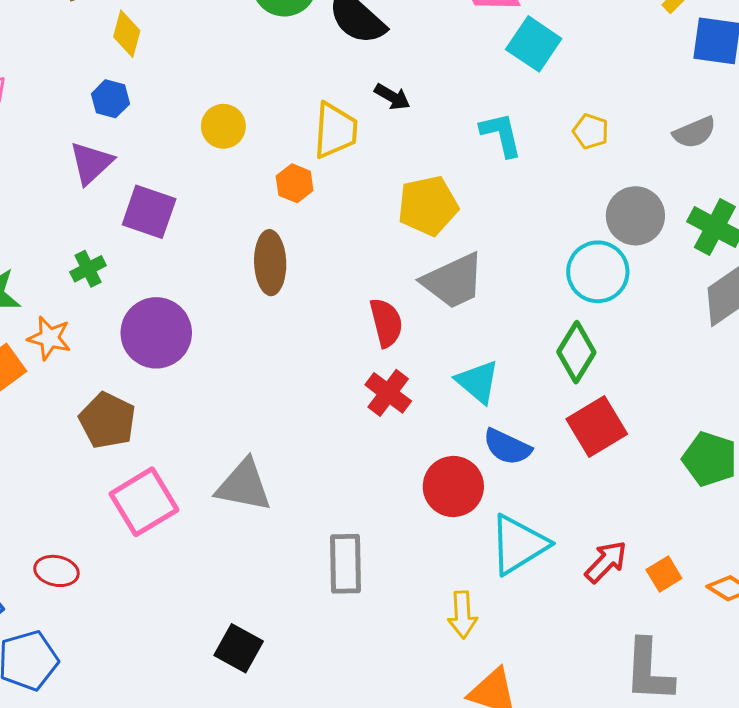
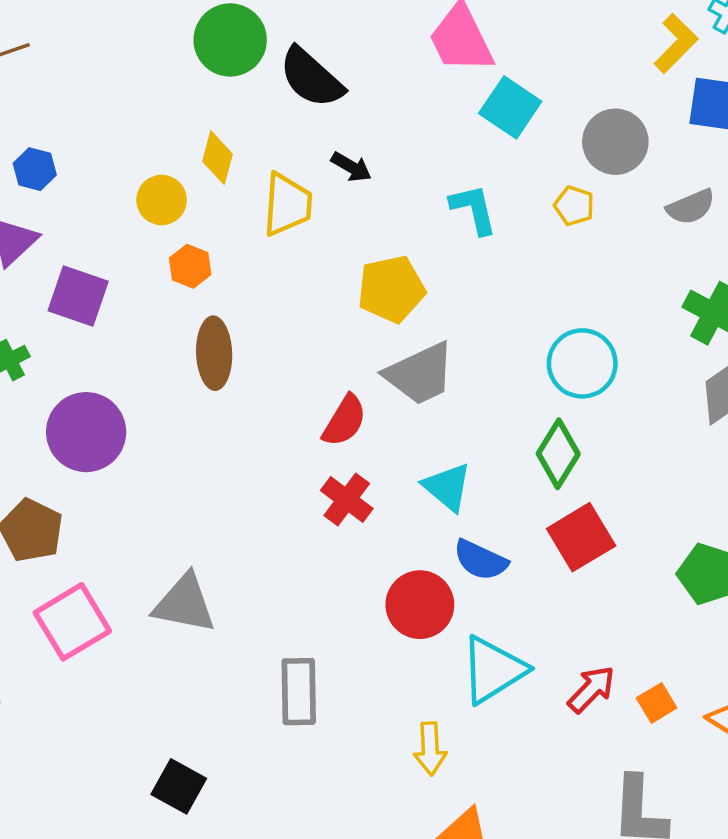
yellow diamond: (127, 34) -> (218, 158), moved
orange hexagon: (295, 183) -> (190, 266), moved
gray circle: (635, 216) -> (615, 142), moved
red semicircle: (386, 323) -> (344, 421), turned 45

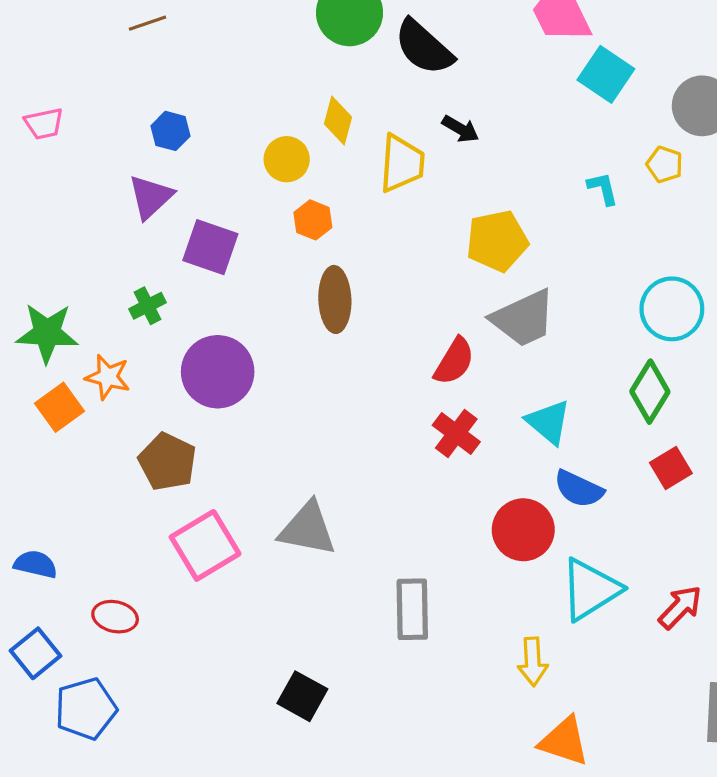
cyan L-shape: (474, 209) -> (603, 189), moved, size x0.7
red square: (581, 537) -> (671, 468), size x0.7

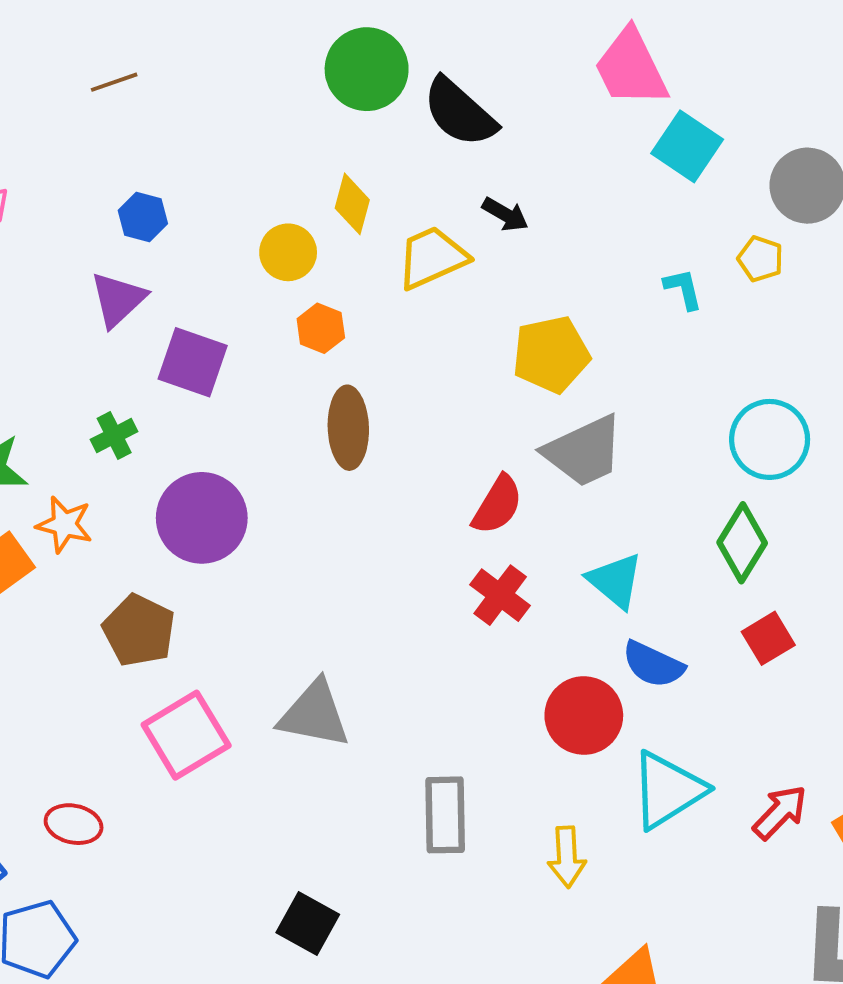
yellow trapezoid: (402, 163) -> (432, 258), turned -118
yellow arrow: (533, 662) -> (567, 857), moved

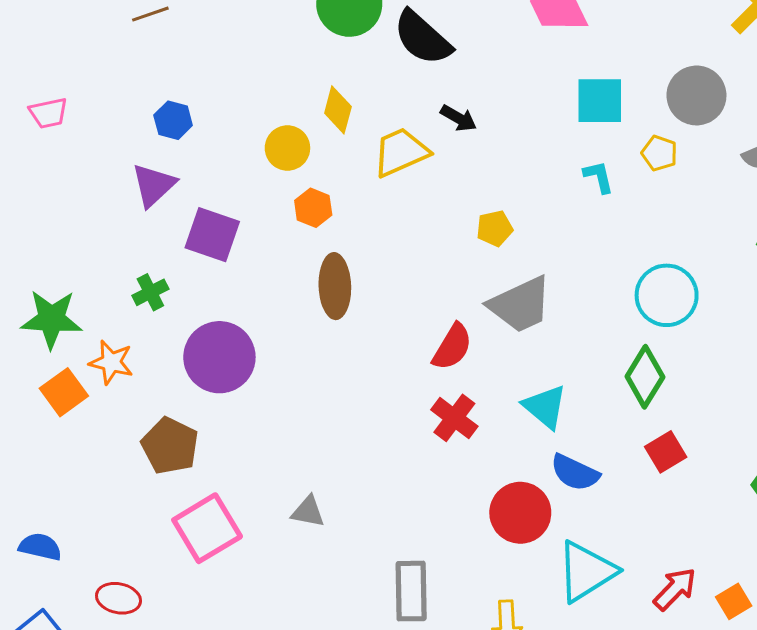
cyan square: (687, 146) -> (600, 101), moved, turned -34
yellow pentagon: (551, 354) -> (495, 228), size x0.6
gray triangle: (314, 714) -> (308, 512), size x0.6

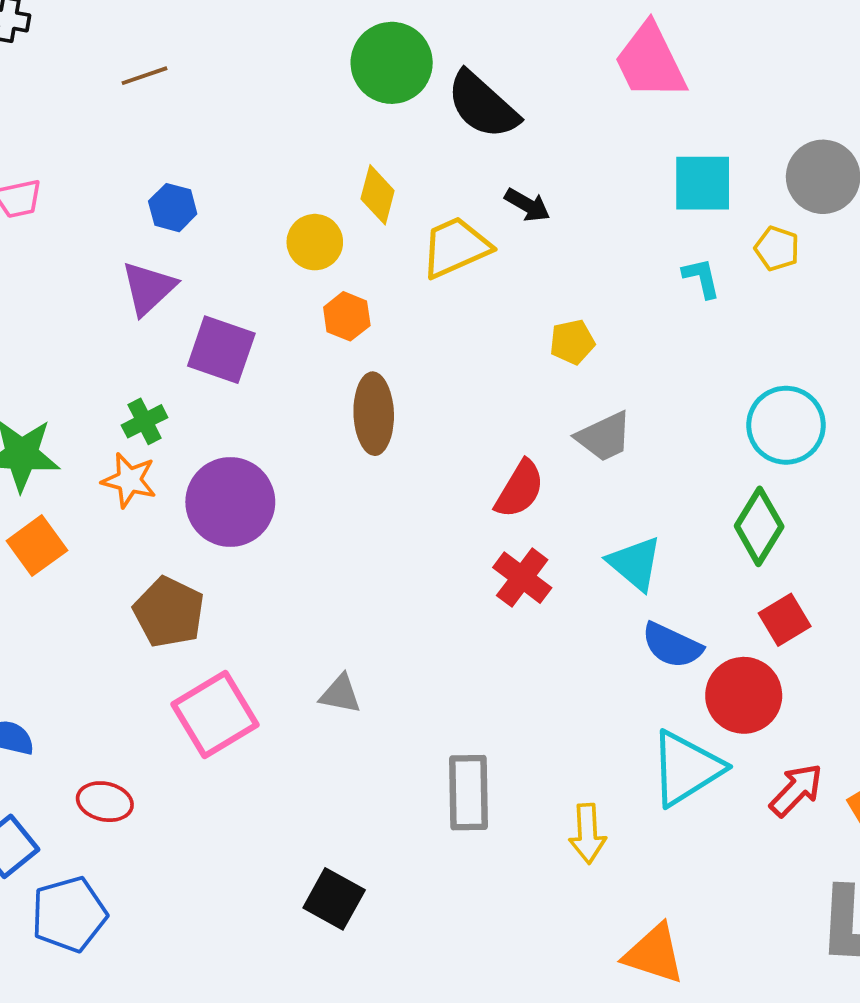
gray trapezoid: (520, 305) -> (604, 437), size x0.7
orange star: (111, 362) -> (129, 480), moved
red circle: (520, 513) -> (744, 695), moved

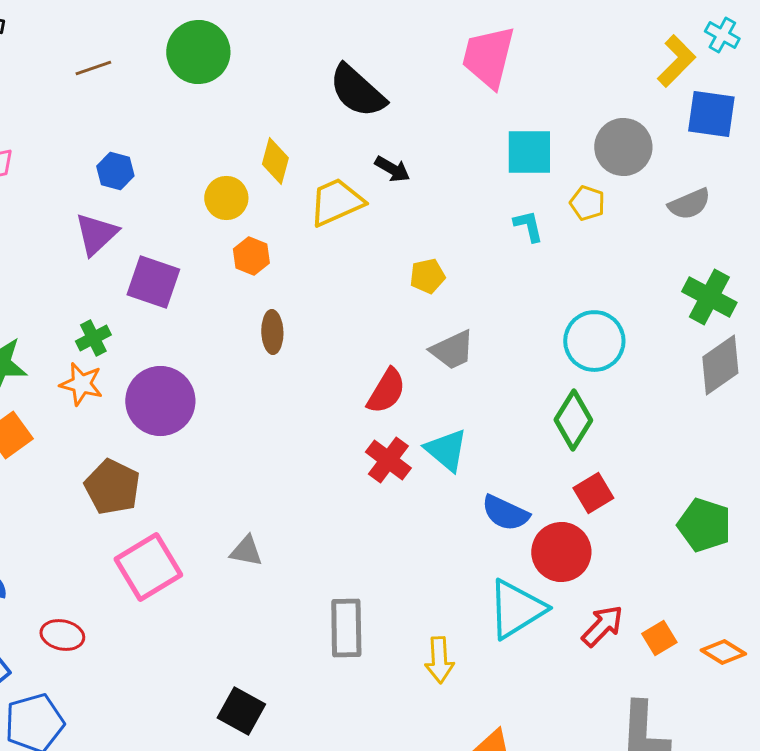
pink trapezoid: (650, 62) -> (488, 57), turned 40
green circle: (392, 63) -> (198, 52), moved
brown ellipse: (374, 414) -> (272, 332), size x0.7
cyan triangle: (635, 563) -> (446, 450), moved

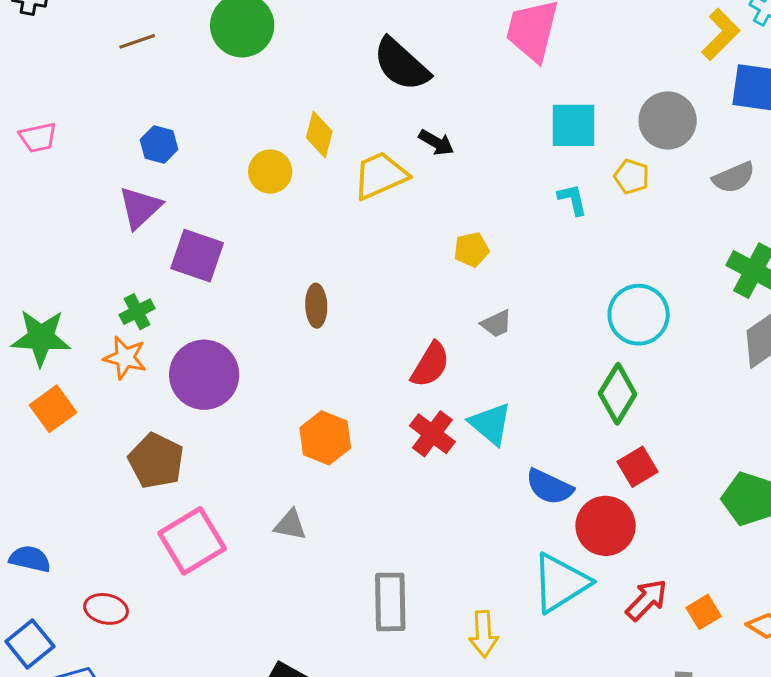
orange hexagon: (251, 256) -> (325, 438), moved, size x1.4
gray trapezoid: (452, 350) -> (496, 324), size x0.7

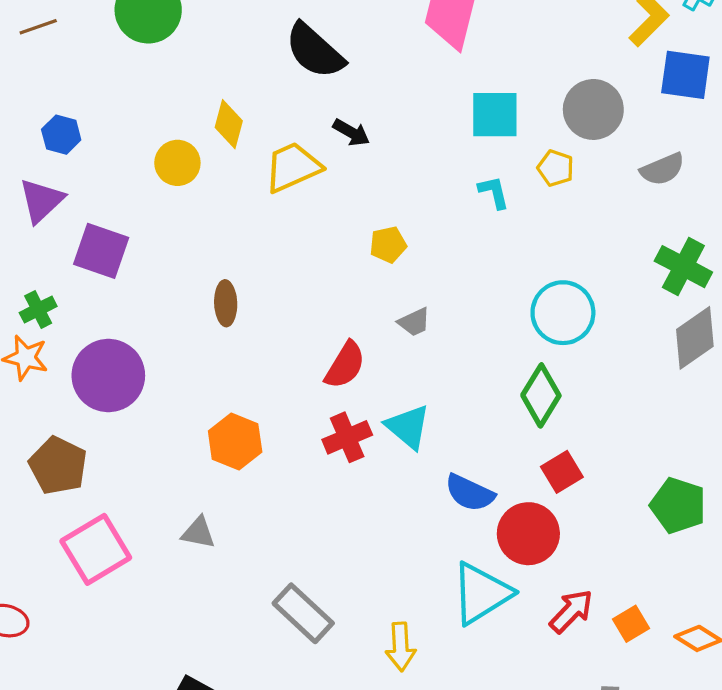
red cross: (432, 434) -> (347, 437), turned 30
gray rectangle: (390, 602) -> (303, 613), turned -46

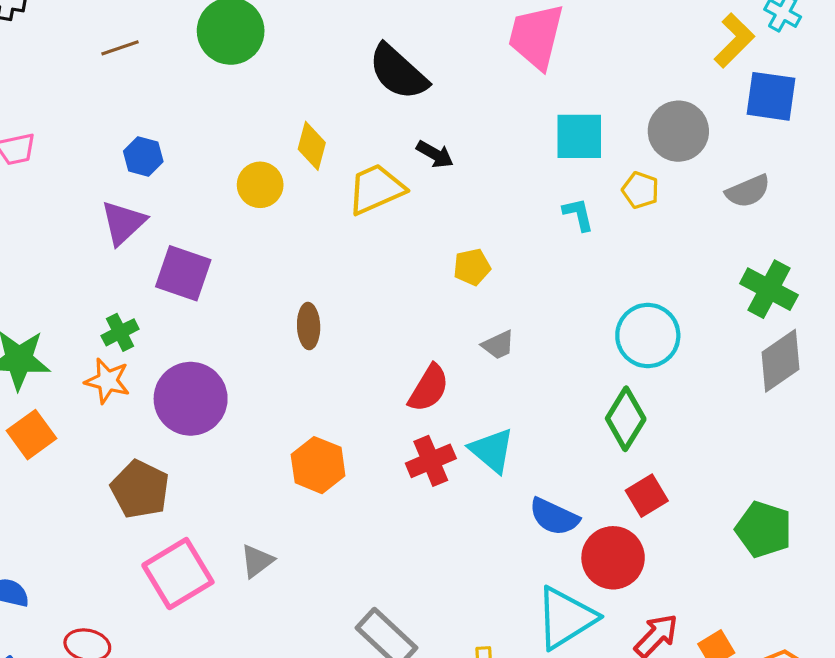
gray triangle: (198, 533) -> (257, 561), moved, turned -48

